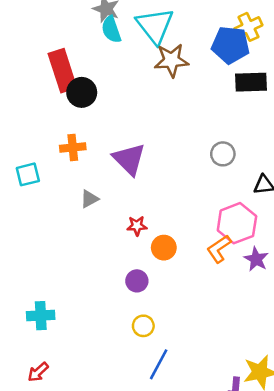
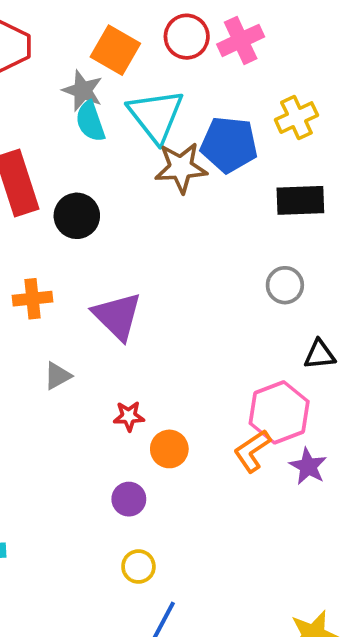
blue pentagon: (231, 45) -> (229, 145), moved
black circle: (82, 92) -> (77, 216), moved
gray circle: (223, 154) -> (285, 285), moved

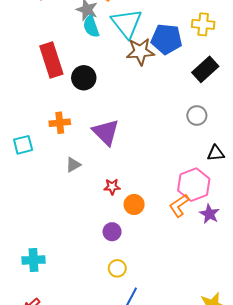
yellow cross: (296, 118) -> (203, 24), turned 30
black rectangle: (300, 200) -> (205, 69), turned -40

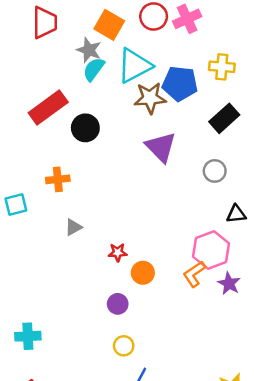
cyan triangle: (127, 23) -> (134, 66), turned 40
cyan semicircle: (91, 26) -> (94, 69), turned 55
red rectangle: (51, 60) -> (48, 108), turned 72
purple triangle: (106, 132) -> (161, 147), moved

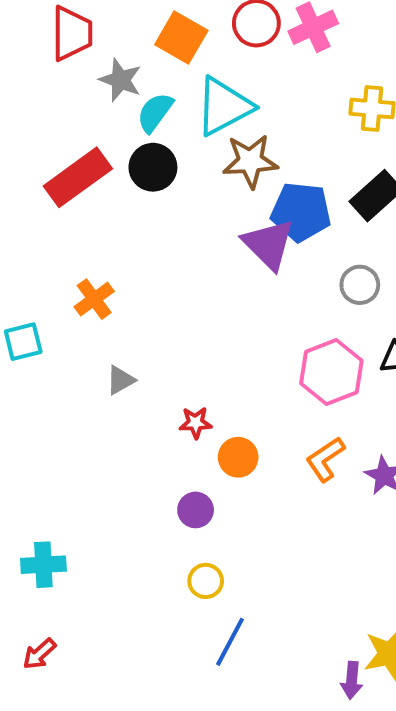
gray star: (89, 50) -> (120, 80), moved
blue pentagon: (180, 84) -> (301, 212), moved
black circle: (85, 128) -> (153, 167), moved
orange cross: (58, 179) -> (94, 299), turned -30
pink hexagon: (211, 250) -> (331, 372), moved

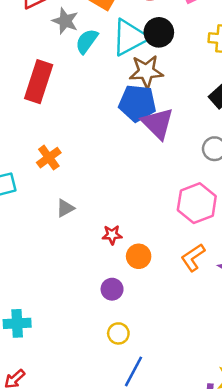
black circle: (153, 167) -> (159, 32), moved
red rectangle: (78, 177) -> (39, 82), turned -36
blue pentagon: (301, 212) -> (137, 103), moved

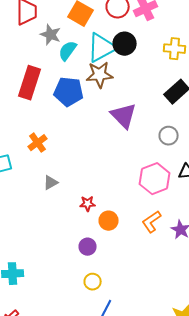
brown star: (146, 72) -> (100, 75), moved
blue pentagon: (137, 103) -> (69, 92), moved

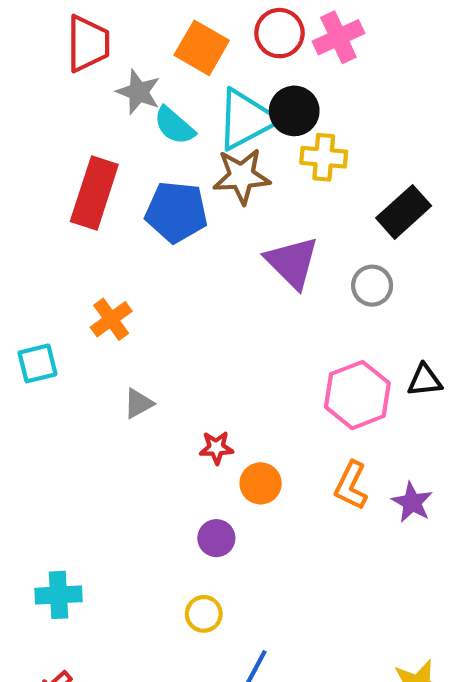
yellow cross: (175, 49) -> (324, 157), moved
cyan semicircle: (68, 51) -> (174, 126), turned -85
gray circle: (169, 136) -> (372, 286), moved
orange L-shape: (152, 222) -> (351, 486), turned -30
yellow circle: (93, 282) -> (204, 614), moved

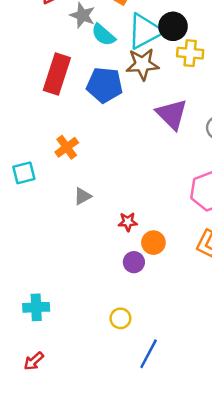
purple circle: (216, 538) -> (134, 262), moved

